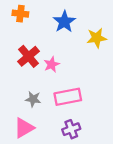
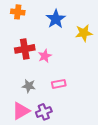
red cross: (28, 56) -> (25, 49), turned 30
pink rectangle: (68, 97) -> (59, 84), size x0.6
purple cross: (71, 129) -> (44, 112), moved

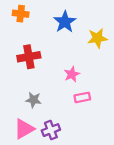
pink star: (45, 56) -> (72, 74), moved
pink rectangle: (59, 84) -> (82, 97), moved

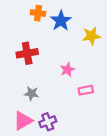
orange cross: (21, 14) -> (38, 13), moved
pink rectangle: (82, 97) -> (86, 90), moved

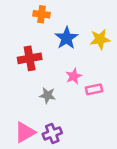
blue star: (61, 21) -> (67, 38), moved
pink rectangle: (86, 90) -> (94, 89), moved
gray star: (31, 94) -> (47, 95), moved

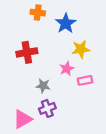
blue star: (67, 38) -> (66, 23), moved
yellow star: (100, 39) -> (81, 49), moved
purple cross: (52, 133) -> (47, 108), moved

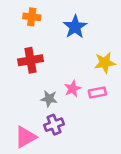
orange cross: (38, 13) -> (32, 17), moved
yellow star: (81, 49) -> (105, 63), moved
pink star: (67, 69) -> (73, 89), moved

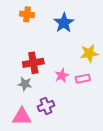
red cross: (30, 60) -> (33, 63), moved
gray star: (49, 99) -> (25, 84), moved
pink triangle: (26, 137) -> (22, 117), turned 30

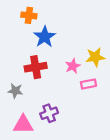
blue star: (64, 23) -> (45, 37), moved
pink star: (62, 75) -> (73, 66), moved
gray star: (25, 84) -> (15, 91), moved

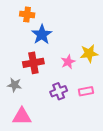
pink rectangle: (88, 84) -> (86, 91), moved
purple cross: (49, 113) -> (59, 91), moved

